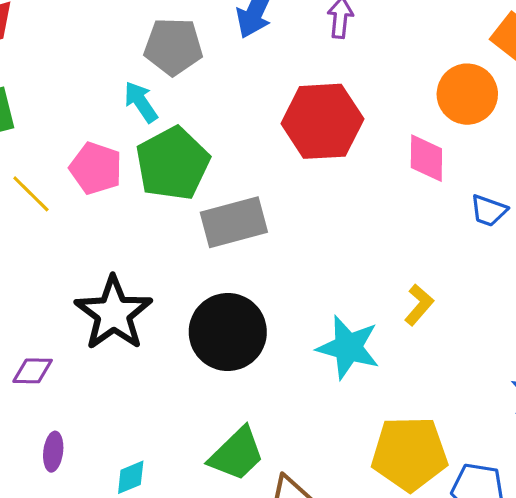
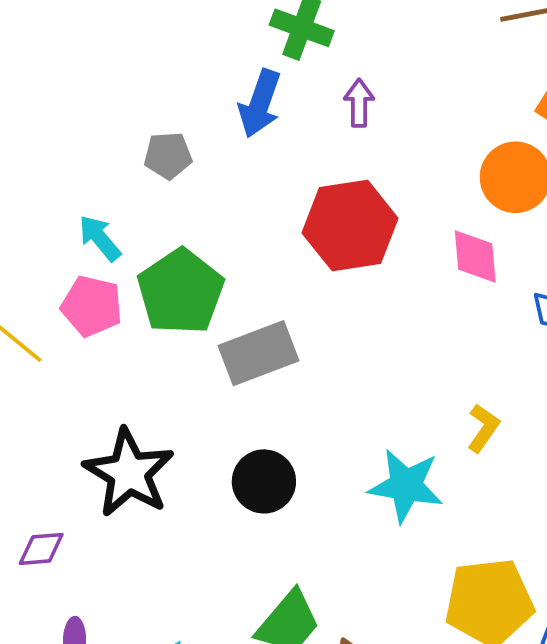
gray pentagon: (173, 46) -> (168, 155), size x0.7
cyan arrow: (141, 102) -> (100, 238), moved
black circle: (228, 332) -> (264, 481), size x0.7

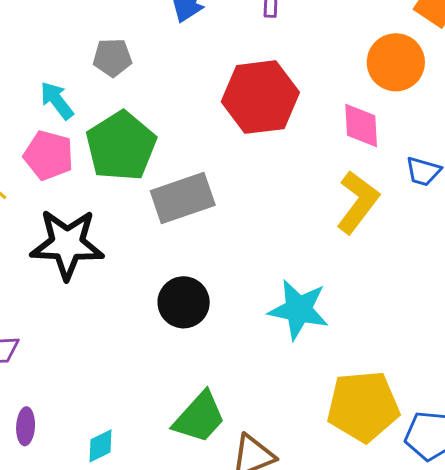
gray pentagon: (168, 155) -> (112, 58), moved
yellow L-shape: (483, 428) -> (358, 202), moved, size x1.6
black star: (129, 473) -> (67, 244), moved, turned -30

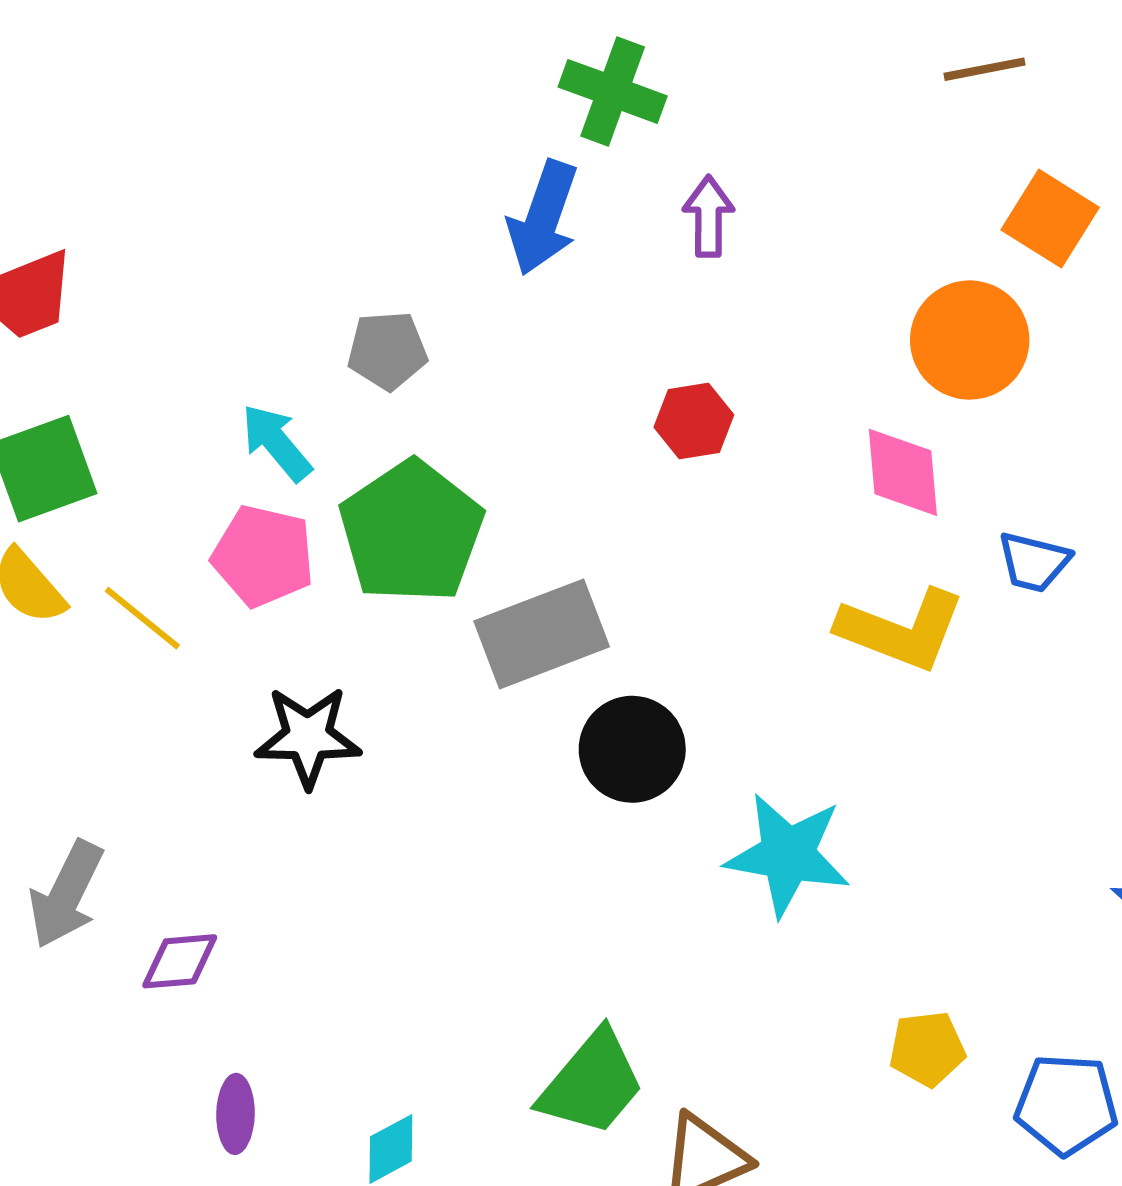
red hexagon: (260, 97) -> (694, 421), size x0.5
yellow L-shape: (358, 202) -> (901, 630), turned 76
black star: (67, 244) -> (308, 737), size x0.7
black circle: (184, 302) -> (632, 749), moved
yellow pentagon: (363, 406) -> (927, 1049), size x0.5

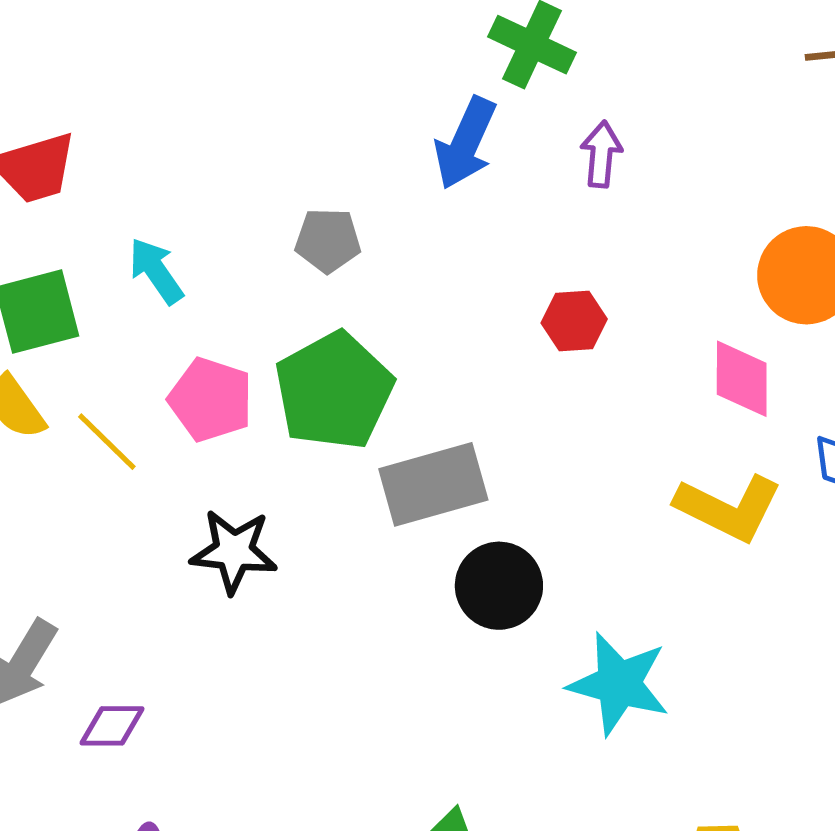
cyan arrow: (276, 443) -> (156, 271), moved

